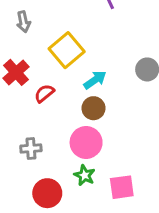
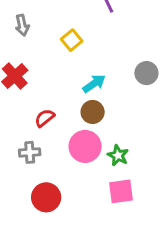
yellow square: (67, 50) -> (72, 40), moved, size x0.6
red semicircle: (44, 93) -> (45, 118), moved
green star: (85, 175) -> (118, 155), moved

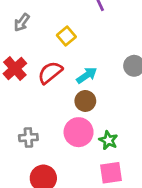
gray arrow: (22, 25) -> (22, 22), turned 48
red semicircle: (45, 118) -> (50, 73), moved, size x1.4

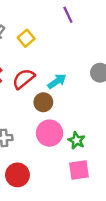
yellow square: (66, 36) -> (26, 38), moved
brown circle: (85, 101) -> (43, 102), moved

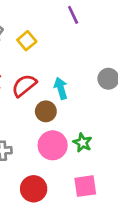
cyan arrow: (57, 81) -> (61, 88), turned -72
green star: (77, 140) -> (83, 143), moved
red circle: (17, 175) -> (34, 189), moved

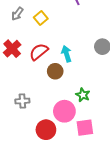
pink circle: (53, 145) -> (64, 111), moved

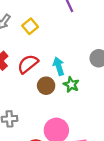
green star: (83, 95) -> (71, 85), moved

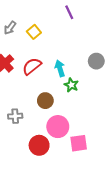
brown circle: (46, 86) -> (45, 101), moved

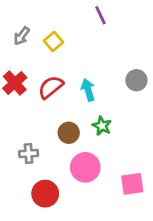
green star: (71, 85) -> (102, 126), moved
pink square: (79, 143) -> (132, 184), moved
red circle: (39, 145) -> (45, 194), moved

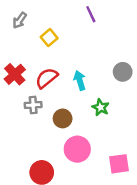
gray arrow: (22, 36) -> (20, 20), moved
green star: (102, 126) -> (101, 107), moved
gray cross: (29, 154) -> (33, 105), moved

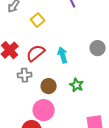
green star: (101, 107) -> (77, 85), moved
pink circle: (77, 149) -> (44, 110), moved

